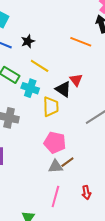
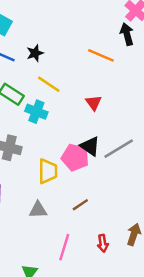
black triangle: (63, 89) -> (90, 146), moved
yellow trapezoid: (51, 107) -> (48, 171), moved
pink pentagon: (55, 143) -> (75, 157), moved
gray triangle: (56, 166) -> (38, 210), moved

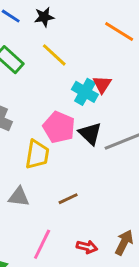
cyan cross: (36, 112) -> (85, 92), moved
pink pentagon: (75, 157) -> (59, 127), moved
red arrow: (103, 243) -> (87, 247), turned -77

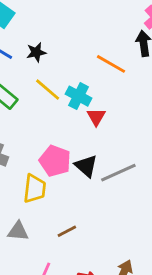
cyan cross: (85, 92) -> (78, 96), moved

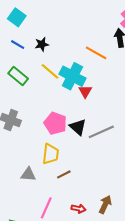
cyan cross: (78, 96) -> (72, 76), size x1.4
yellow trapezoid: (35, 189) -> (51, 154), moved

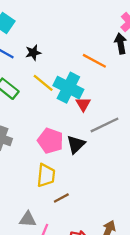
black triangle: (78, 127) -> (76, 144), turned 36
gray line: (101, 132) -> (105, 125), moved
gray triangle: (28, 174) -> (28, 219), moved

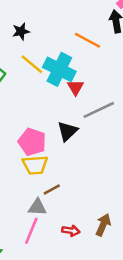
pink pentagon: (50, 141) -> (32, 142), moved
yellow trapezoid: (46, 175) -> (35, 165), turned 80
gray triangle: (28, 219) -> (37, 207), moved

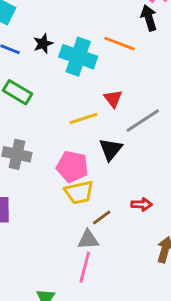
yellow line: (32, 64) -> (83, 119), moved, turned -50
cyan cross: (59, 69) -> (78, 57), moved
red arrow: (71, 231) -> (142, 204), moved

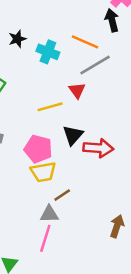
cyan cross: (78, 57) -> (48, 52), size x0.7
gray line: (143, 121) -> (95, 65), moved
red arrow: (142, 204) -> (98, 148), moved, size x1.6

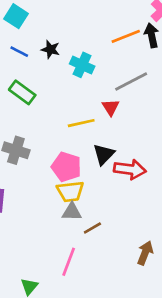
black star: (17, 39) -> (51, 49), turned 30
orange line: (85, 42) -> (126, 36), moved, turned -48
brown line: (62, 195) -> (92, 228), moved
gray triangle: (49, 214) -> (72, 212), moved

